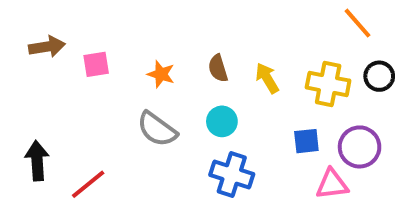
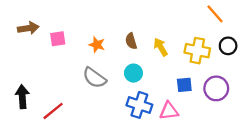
pink triangle: (332, 184) -> (169, 111), moved

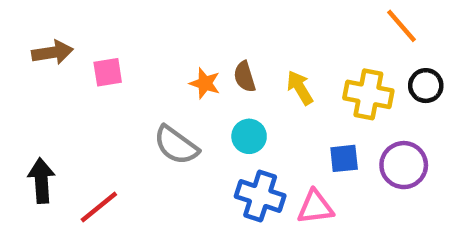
orange star: (97, 45) -> (205, 83), moved

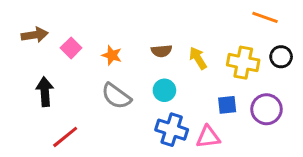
orange line: (401, 26) -> (265, 17), turned -30
pink square: (108, 72) -> (71, 48), turned -36
brown semicircle: (245, 77) -> (161, 51), turned -78
orange star: (205, 83) -> (112, 55), moved
black arrow: (41, 181) -> (45, 92), moved

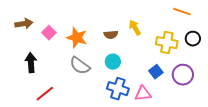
orange star: (112, 55) -> (77, 38), size x1.5
yellow arrow: (198, 58) -> (135, 28), moved
blue square: (227, 105) -> (156, 72), turned -32

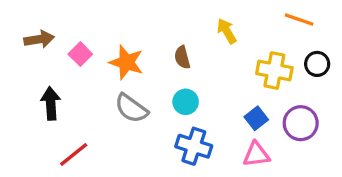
yellow arrow: (135, 28) -> (227, 31), moved
brown semicircle: (111, 35) -> (182, 57), turned 80
pink triangle: (143, 94) -> (256, 154), moved

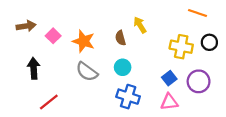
yellow arrow: (227, 31) -> (140, 25), moved

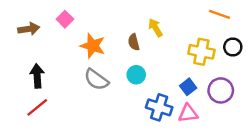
pink square: (53, 36) -> (65, 19), moved
blue cross: (128, 97) -> (159, 107), moved
red line: (49, 102) -> (37, 107), moved

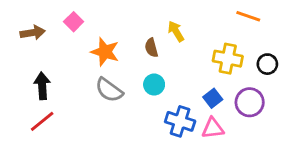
black circle: (233, 47) -> (267, 64), moved

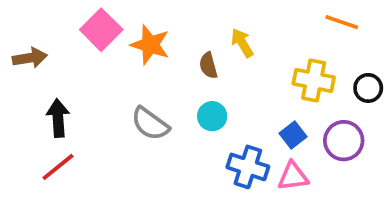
pink square: (74, 22) -> (101, 30), size x1.5
brown arrow: (33, 33) -> (30, 58), moved
orange star: (105, 52) -> (150, 45), moved

